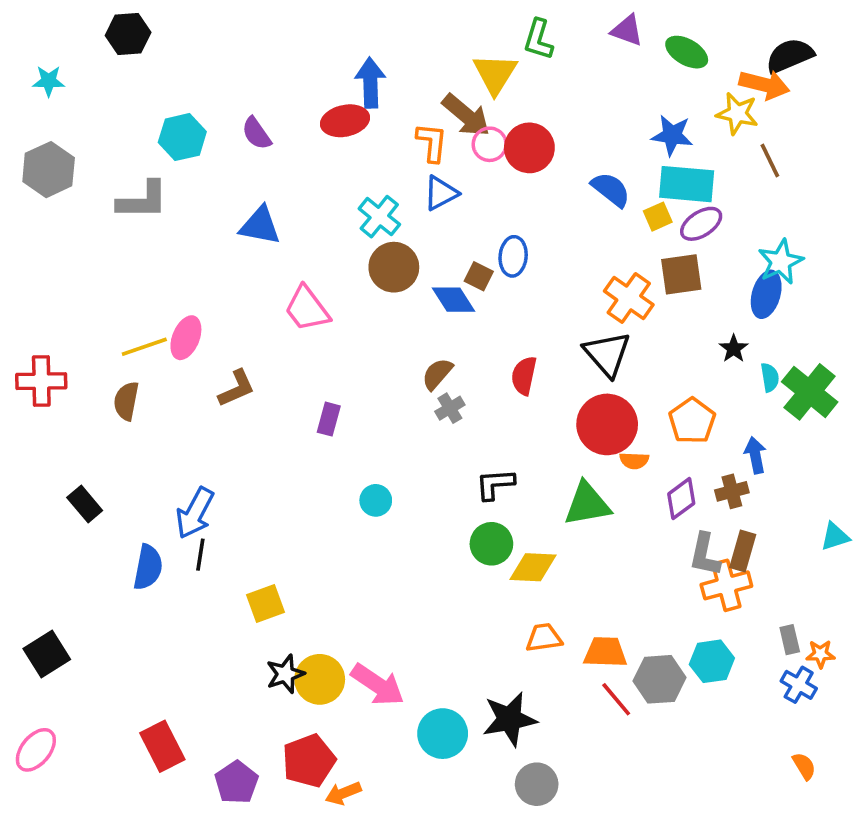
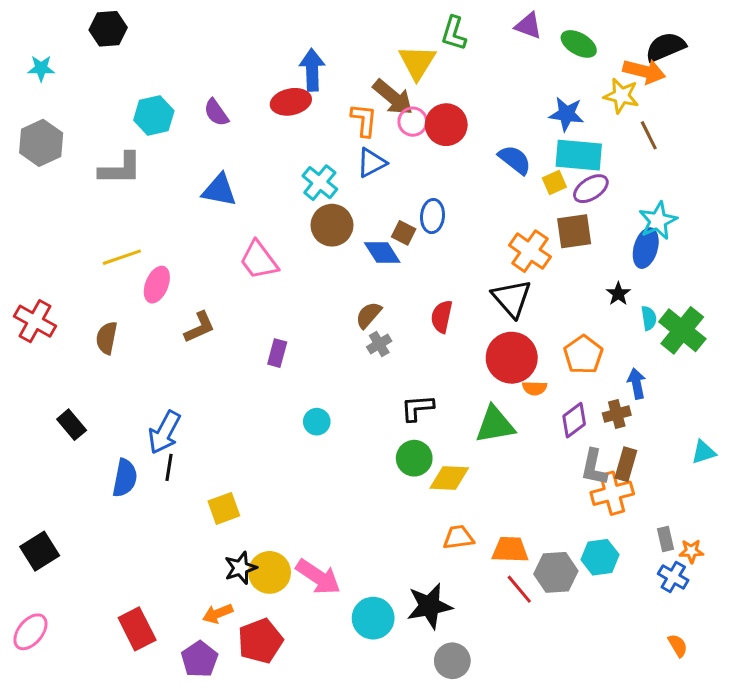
yellow line: (144, 347) -> (122, 257), moved
red cross: (41, 381) -> (35, 321), turned 30
orange arrow: (343, 793) -> (218, 614), moved

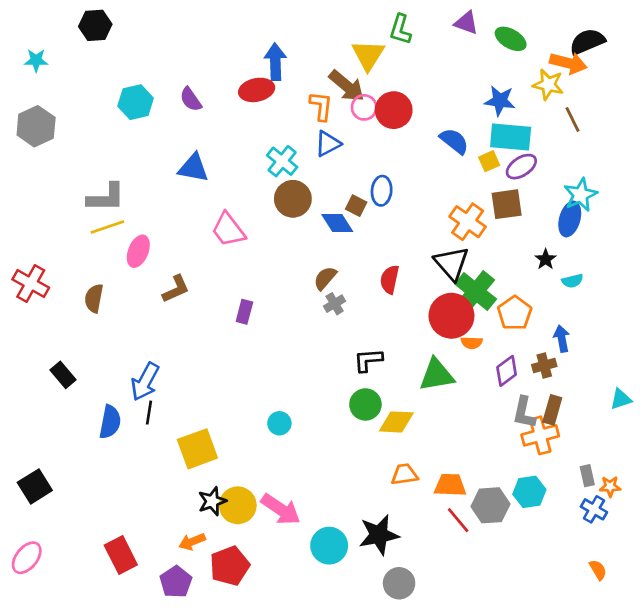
gray L-shape: (120, 169) -> (106, 197), moved
cyan semicircle: (649, 318) -> (572, 281), turned 85
green cross: (682, 330) -> (476, 292), moved
cyan circle: (317, 422) -> (279, 423), moved
yellow square: (224, 508) -> (197, 449), size x1.4

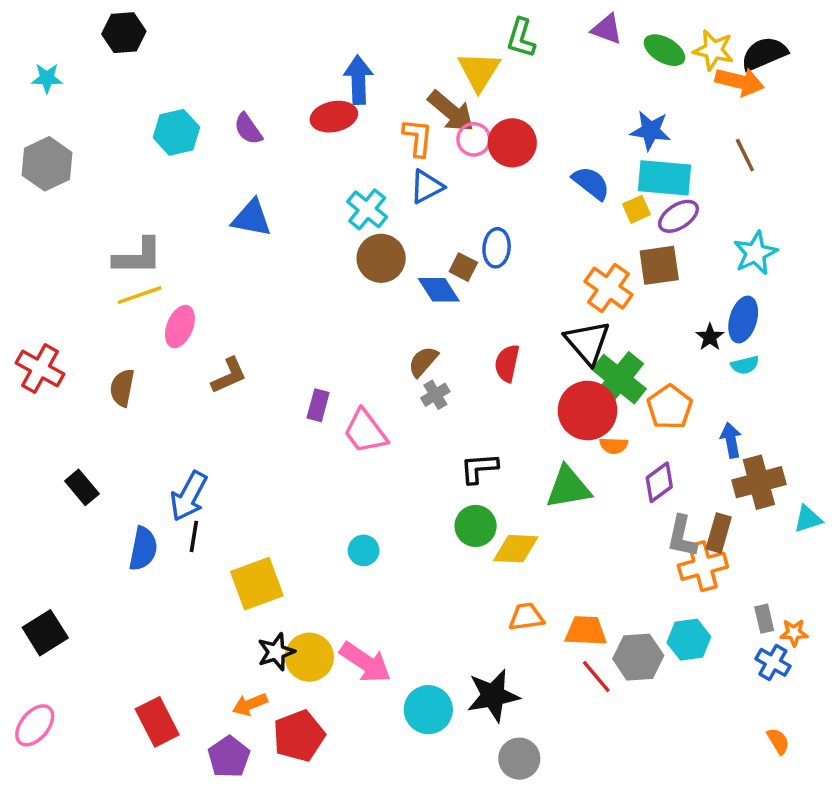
yellow star: (548, 85) -> (713, 50), moved
blue ellipse: (570, 219) -> (743, 320), moved
pink trapezoid: (228, 230) -> (365, 431), moved
brown cross: (544, 365) -> (759, 482), moved, size x1.6

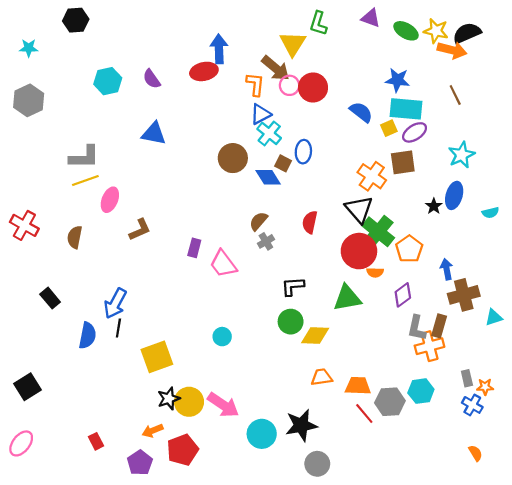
cyan cross: (367, 209) -> (269, 133), moved
cyan semicircle: (745, 365) -> (490, 213), moved
red rectangle: (157, 722) -> (96, 441), size x0.6

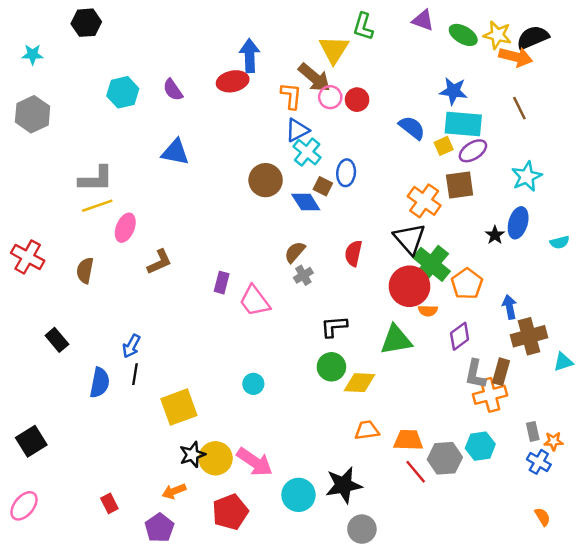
red circle: (313, 87) -> (357, 100), size x0.7
blue arrow: (115, 303) -> (131, 346), size x0.7
red pentagon: (183, 450) -> (230, 512), moved

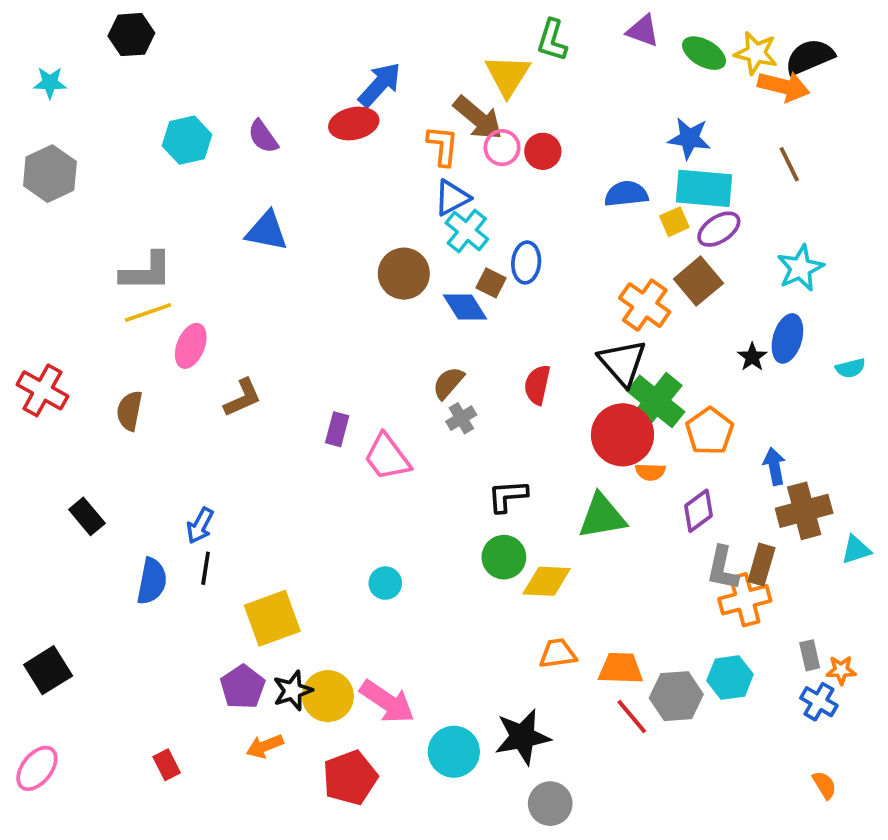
blue arrow: (250, 56) -> (380, 85), turned 44
blue semicircle: (412, 128) -> (626, 194), turned -44
brown square: (460, 185) -> (698, 281), turned -32
purple pentagon: (159, 528) -> (243, 687), moved

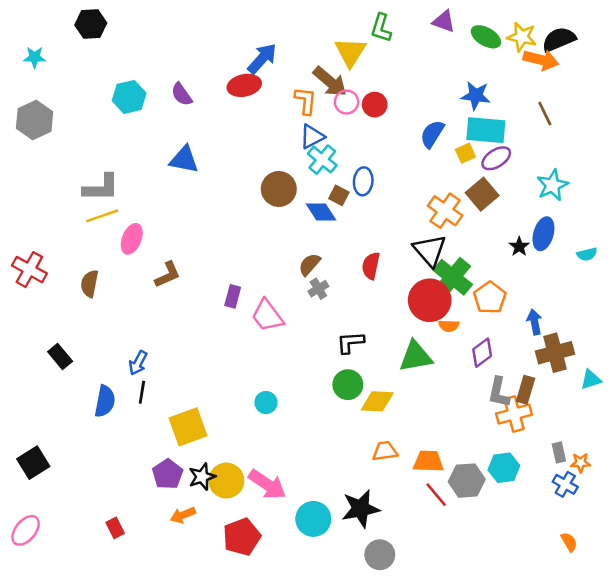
blue semicircle: (626, 194) -> (432, 134), turned -52

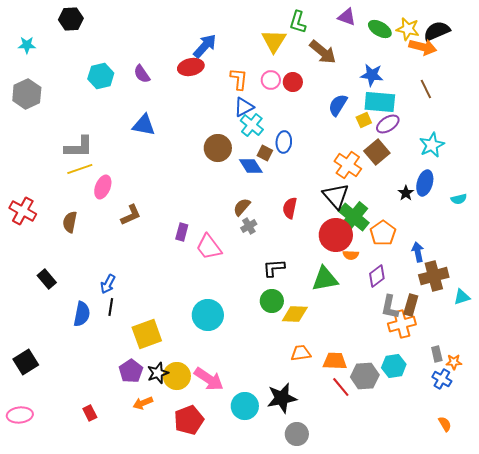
brown arrow: (330, 82) -> (323, 52), moved
cyan circle: (266, 403) -> (208, 315), size x1.8
pink ellipse: (26, 530) -> (20, 415), turned 45

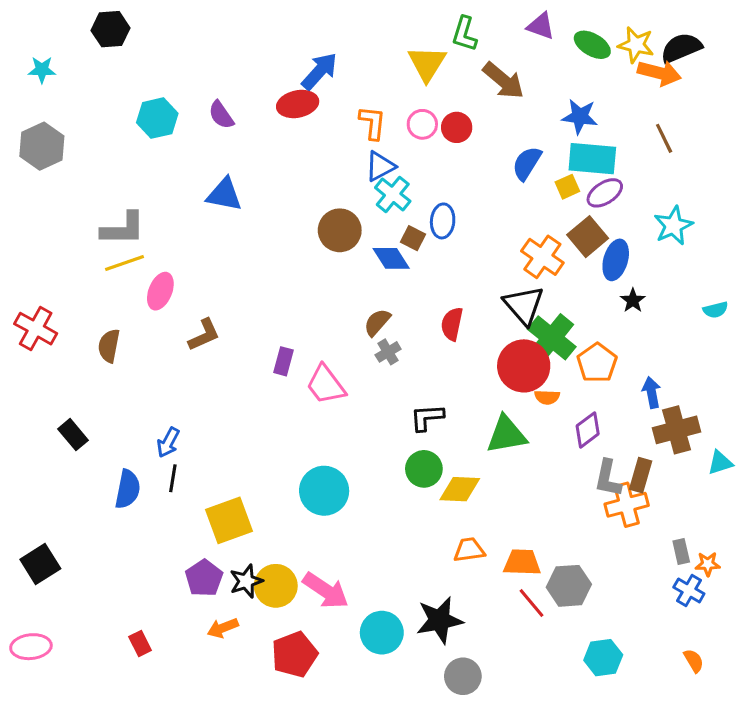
blue ellipse: (425, 183) -> (616, 260), moved
cyan hexagon: (394, 366) -> (603, 658), moved

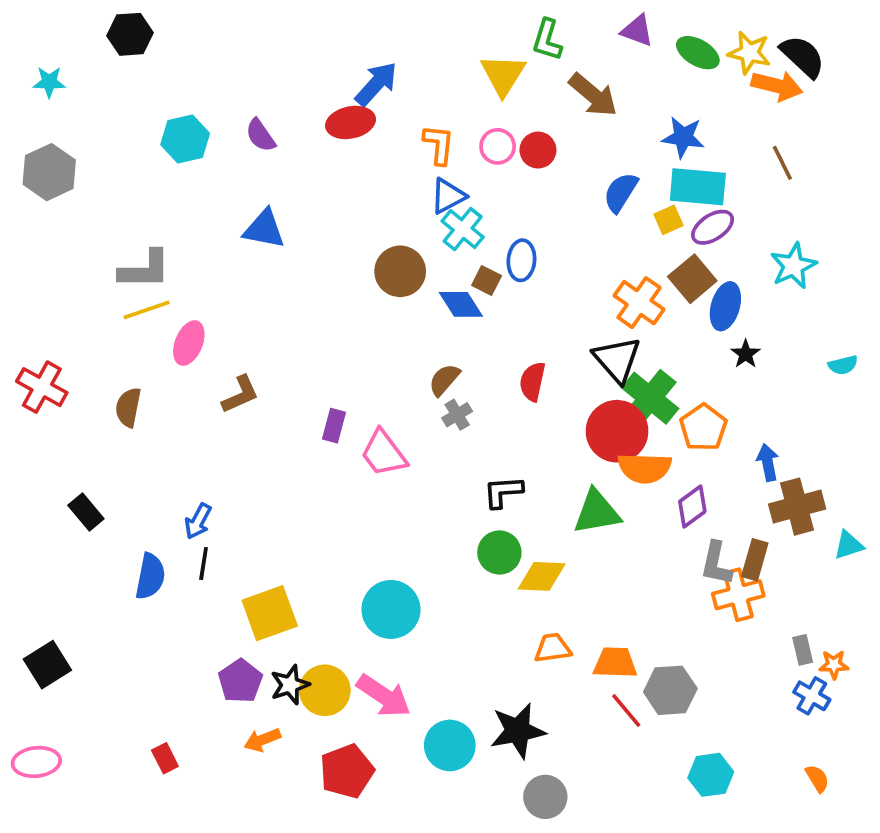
black semicircle: (681, 48) -> (803, 56), turned 66
orange semicircle: (547, 397) -> (645, 468), size x1.8
cyan circle: (324, 491) -> (391, 609), moved

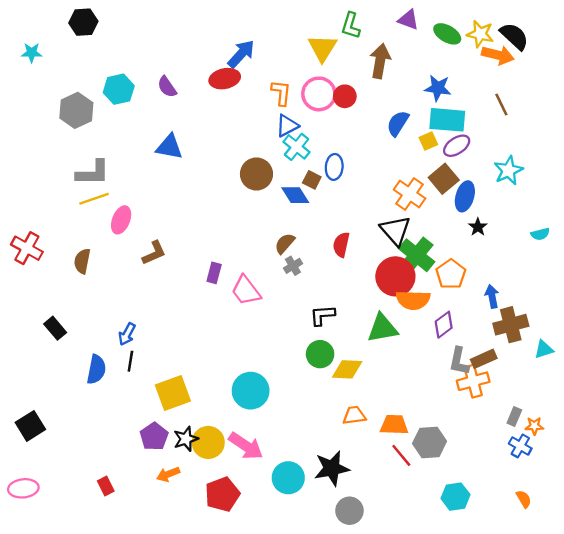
brown arrow: (593, 95) -> (380, 61), turned -120
pink circle: (498, 146) -> (319, 94), size x1.5
gray hexagon: (49, 172) -> (76, 110), moved
brown rectangle: (755, 560) -> (484, 359), turned 50
gray rectangle: (803, 650) -> (514, 417), turned 36

